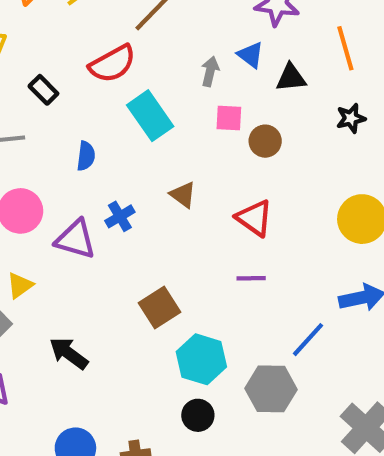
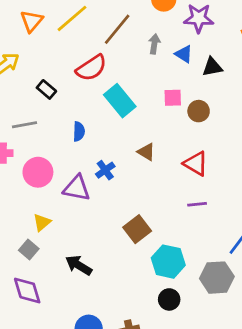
gray arrow: (210, 71) -> (154, 44), moved

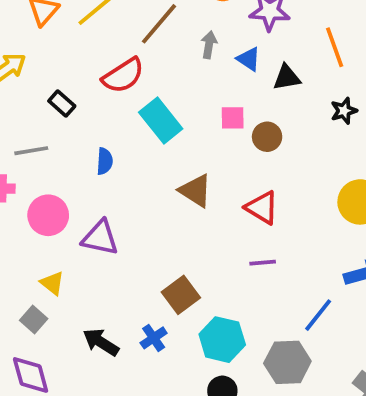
brown triangle: (146, 152) -> (195, 191), size x1.4
blue cross: (105, 170) -> (154, 338), moved
yellow triangle: (42, 222) -> (52, 283), turned -42

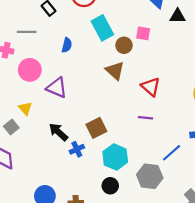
brown circle: (267, 137) -> (124, 45), moved
black arrow: (101, 342) -> (58, 132), moved

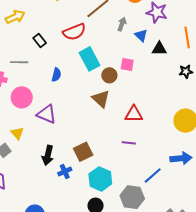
red triangle: (151, 87) -> (134, 114), turned -42
black arrow: (58, 132) -> (48, 155), turned -120

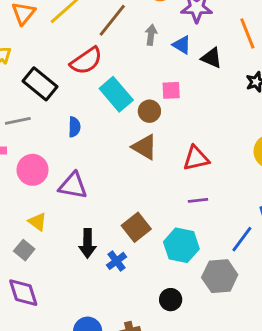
black rectangle: (40, 40) -> (40, 84), size x1.6
black triangle: (159, 49) -> (212, 58), turned 35
cyan hexagon: (100, 179) -> (181, 245), moved

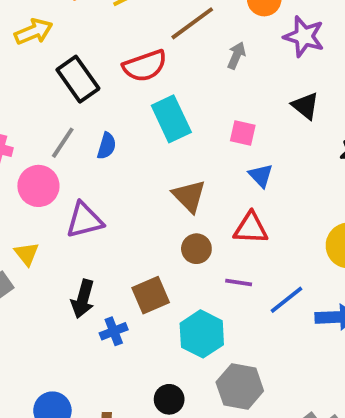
blue triangle: (182, 45) -> (261, 176), moved
brown circle: (149, 111) -> (196, 249), moved
gray line: (18, 121) -> (63, 143), moved, turned -60
purple triangle: (73, 186) -> (84, 220), turned -40
blue line: (242, 239) -> (287, 300), moved

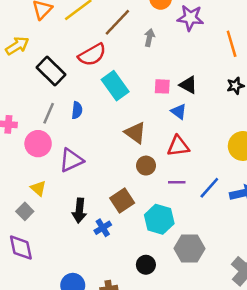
black triangle: (305, 106) -> (188, 85), moved

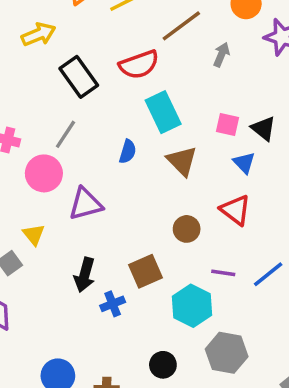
blue semicircle: (77, 110) -> (128, 152), moved
brown triangle: (135, 133) -> (182, 161), moved
red triangle: (178, 146) -> (235, 210), turned 35
purple line: (177, 182) -> (223, 273), moved

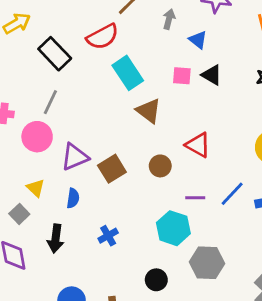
blue semicircle: (128, 152) -> (73, 198), moved
blue triangle: (244, 163) -> (198, 40), moved
brown square: (146, 271) -> (112, 169), moved
black arrow: (85, 275) -> (56, 239), moved

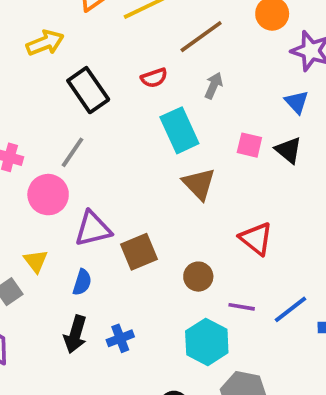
gray arrow: (169, 19) -> (214, 86), moved
red semicircle: (103, 37) -> (154, 78), size x0.6
blue triangle: (198, 40) -> (297, 102), moved
brown circle: (160, 166) -> (198, 277), moved
black arrow: (56, 239) -> (75, 334), moved

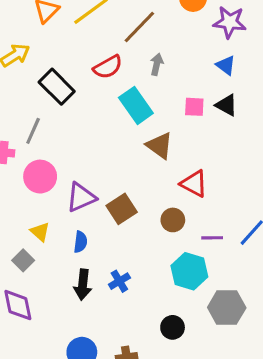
red semicircle: (154, 78) -> (108, 67), size x1.4
gray line: (73, 152) -> (33, 131), moved
red triangle: (256, 239) -> (194, 184), moved

